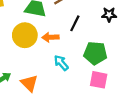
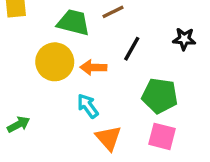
cyan arrow: (61, 63) -> (88, 106), moved
orange triangle: (29, 83) -> (108, 138), moved

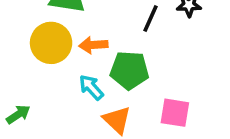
black line: (132, 49) -> (151, 18), moved
green pentagon: (160, 96) -> (129, 70), moved

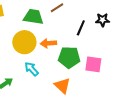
cyan arrow: (91, 87) -> (32, 69), moved
pink square: (175, 113) -> (93, 64), moved

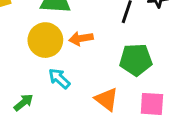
green pentagon: (69, 57) -> (136, 60), moved
pink square: (93, 64) -> (152, 104), moved

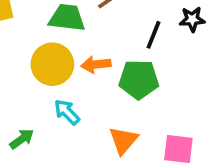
green pentagon: (136, 60) -> (139, 79), moved
orange triangle: (107, 99) -> (123, 140), turned 30

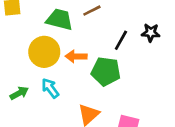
green arrow: (22, 139) -> (19, 93), moved

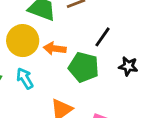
black star: (151, 33) -> (128, 66), moved

